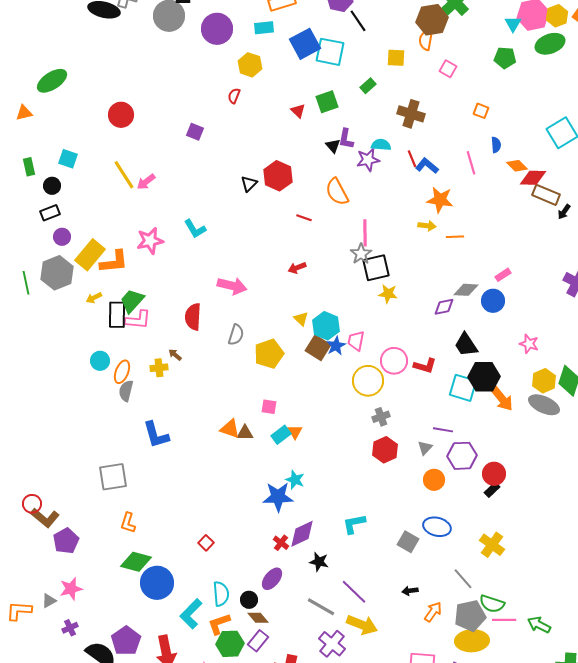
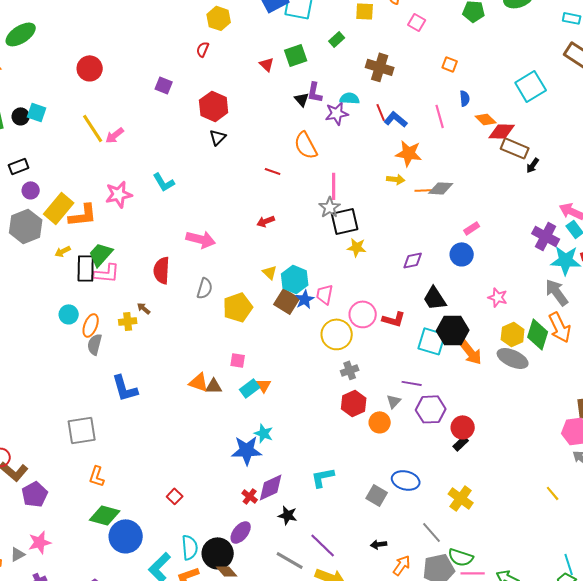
red hexagon: (278, 176) -> (214, 106), moved
black circle: (52, 186) -> (21, 116), moved
gray diamond: (466, 290) -> (441, 188), moved
orange circle: (434, 480) -> (380, 422), moved
black circle: (249, 600) -> (218, 553), size x1.8

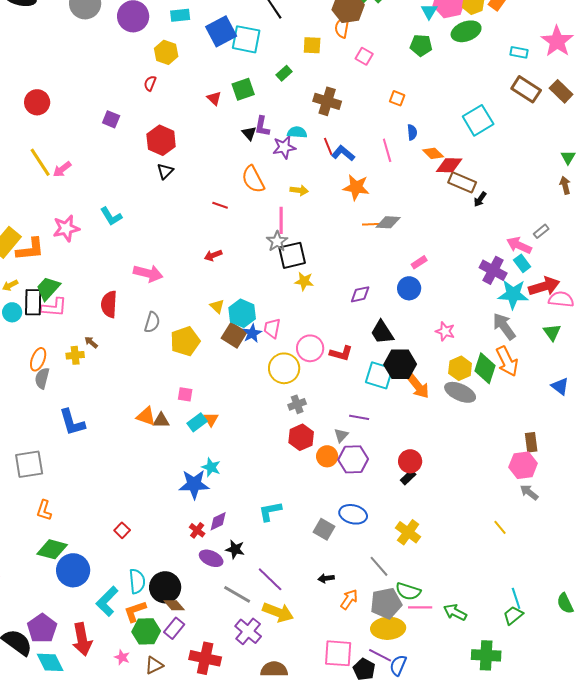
yellow arrow: (396, 179) -> (299, 190), moved
cyan circle: (69, 314) -> (12, 312), moved
purple hexagon: (431, 409) -> (353, 459), moved
purple diamond: (271, 487) -> (218, 521), size x0.7
purple ellipse: (241, 532) -> (211, 558), moved, turned 75

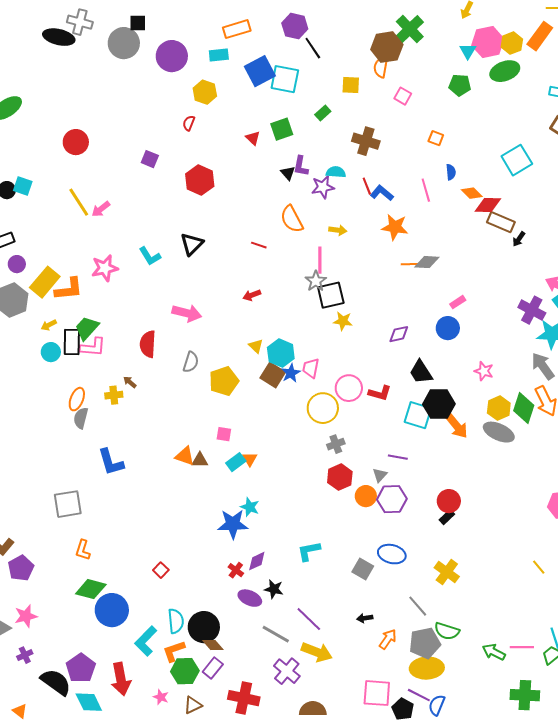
black triangle: (165, 171) -> (192, 244), moved, size x1.4
pink line: (420, 607) -> (522, 647), moved

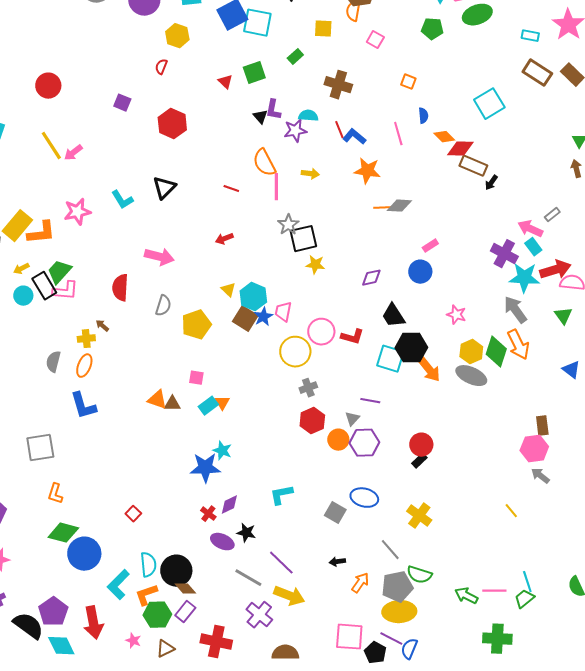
pink line: (320, 260) -> (276, 187), moved
black rectangle: (72, 342) -> (44, 286), turned -32
orange ellipse: (77, 399) -> (84, 366), moved

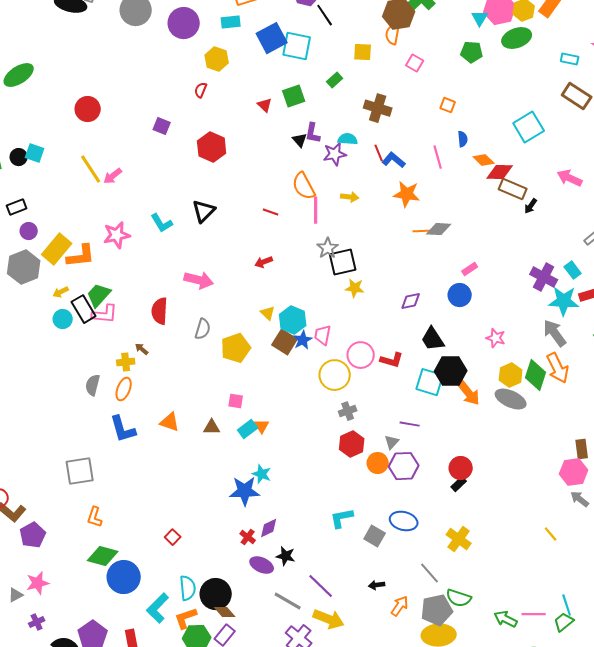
pink arrow: (530, 229) -> (570, 178), moved
orange triangle: (157, 400) -> (170, 422), moved
cyan L-shape: (281, 495) -> (342, 518), moved

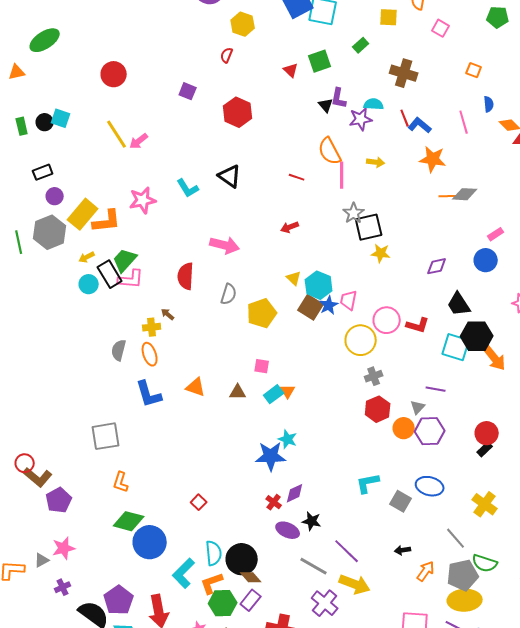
black triangle: (204, 211) -> (230, 176), turned -40
orange ellipse: (124, 389) -> (150, 354), turned -40

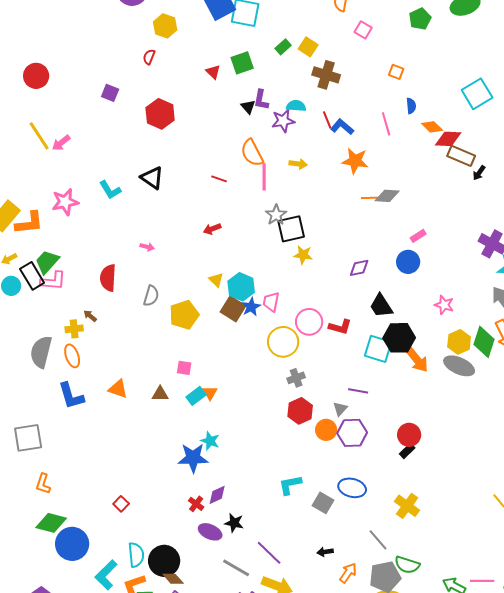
yellow square: (389, 17) -> (308, 47), moved, turned 30
green pentagon: (498, 17) -> (420, 19), turned -30
pink arrow: (225, 245) -> (147, 247), size x0.5
gray semicircle: (119, 350) -> (41, 352), size x1.5

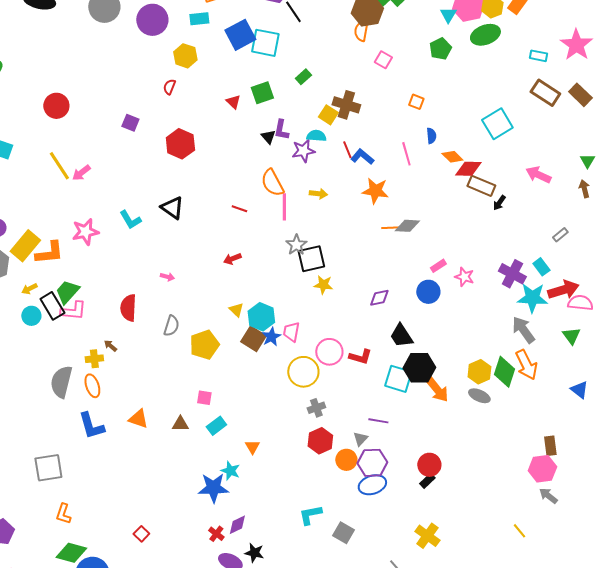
yellow square: (308, 47) -> (328, 115), moved
pink star: (444, 305) -> (464, 277), moved
gray ellipse: (459, 366) -> (479, 396), size x0.7
orange triangle: (210, 393) -> (252, 447), moved
blue ellipse: (352, 488) -> (372, 485), moved, turned -32

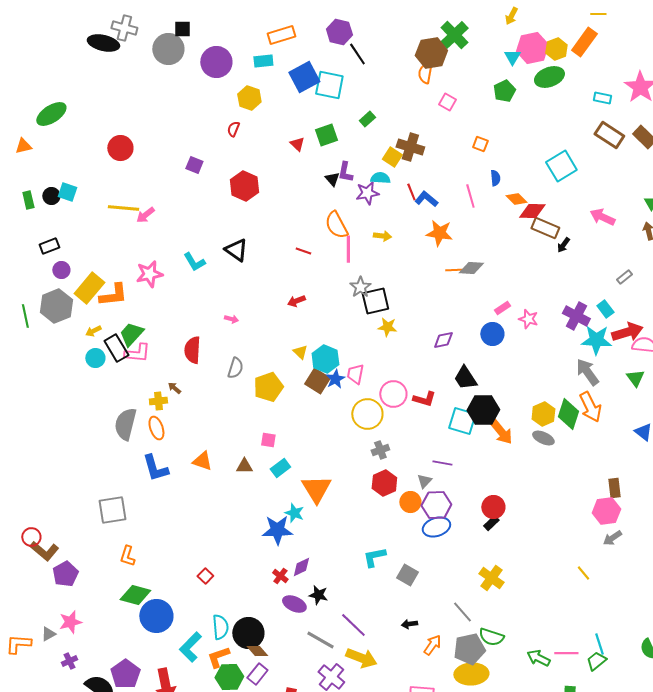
yellow line: (59, 166) -> (123, 208), turned -52
orange triangle: (252, 447) -> (316, 489), size x2.0
gray arrow: (548, 496) -> (612, 538), turned -72

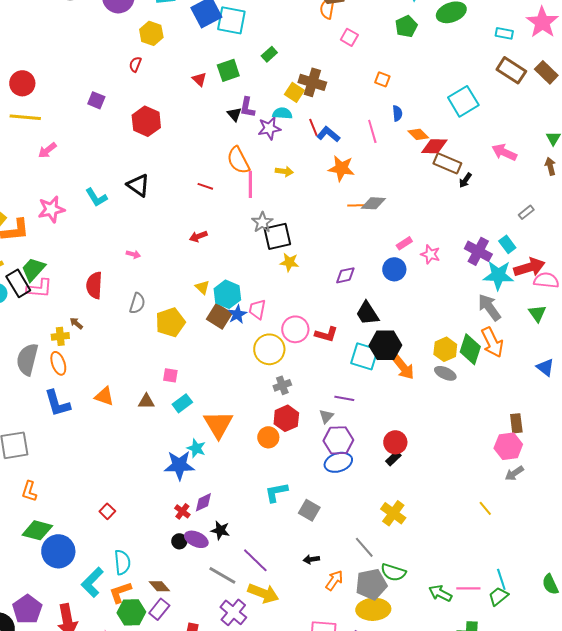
yellow line: (123, 208) -> (25, 117), moved
orange circle: (410, 502) -> (268, 437), moved
black circle: (248, 633) -> (179, 541), moved, size x0.5

